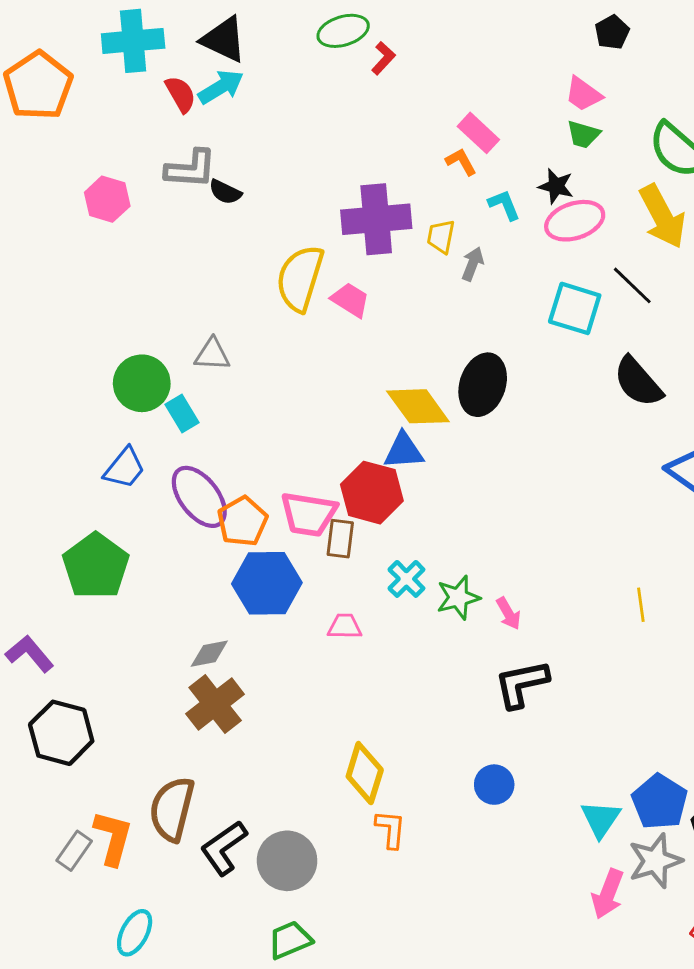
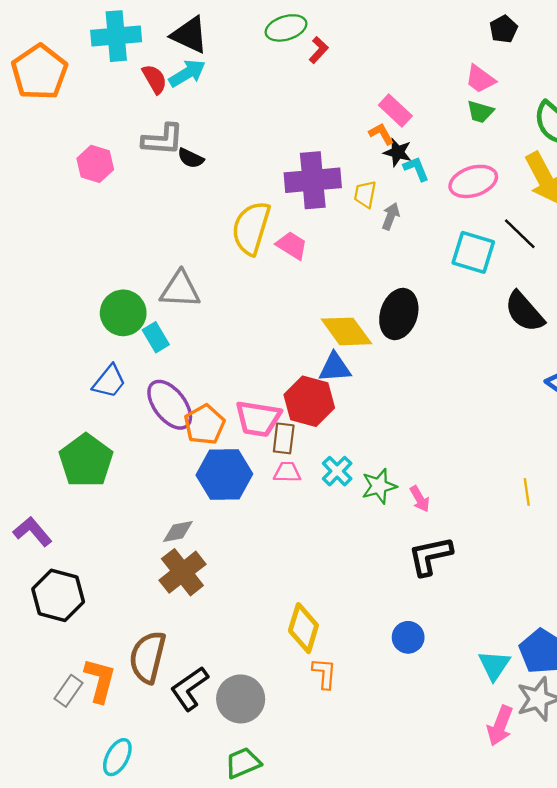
black star: (556, 186) -> (398, 152), moved
gray triangle: (212, 354) -> (180, 290), size x1.4
pink trapezoid: (345, 626) -> (287, 472), moved

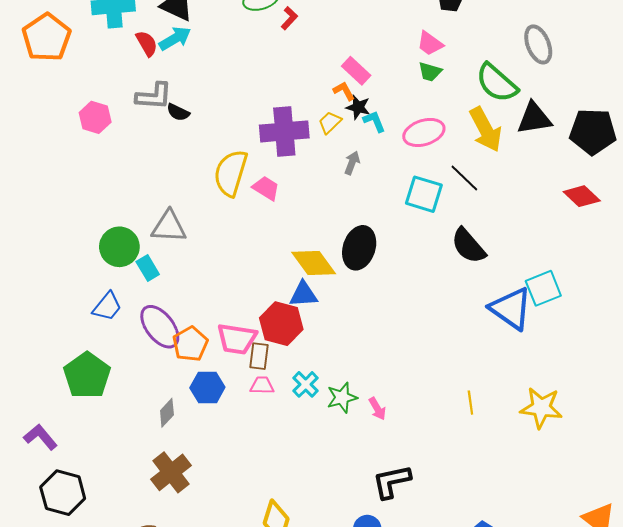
yellow trapezoid: (365, 194) -> (330, 122), moved, turned 35
blue hexagon: (224, 475) -> (207, 387), size x0.7
gray diamond: (178, 531) -> (167, 413), moved, turned -36
black L-shape: (430, 556) -> (392, 482), moved

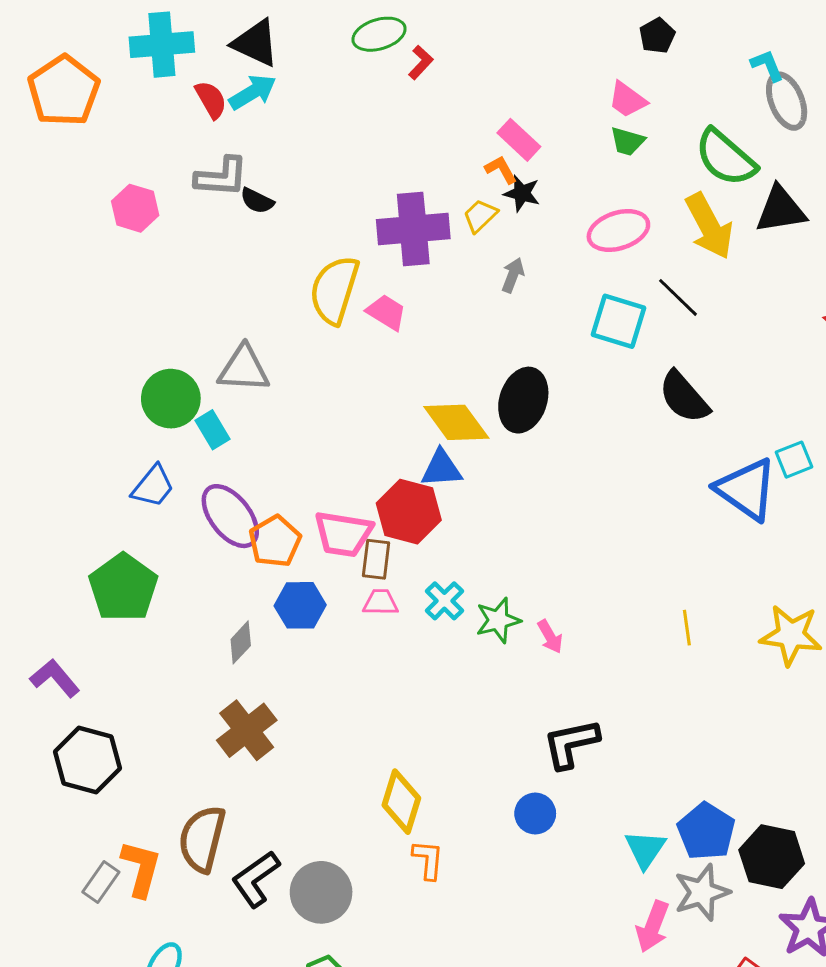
cyan L-shape: (374, 121) -> (767, 65), moved
cyan square: (543, 288) -> (794, 460), size x0.7

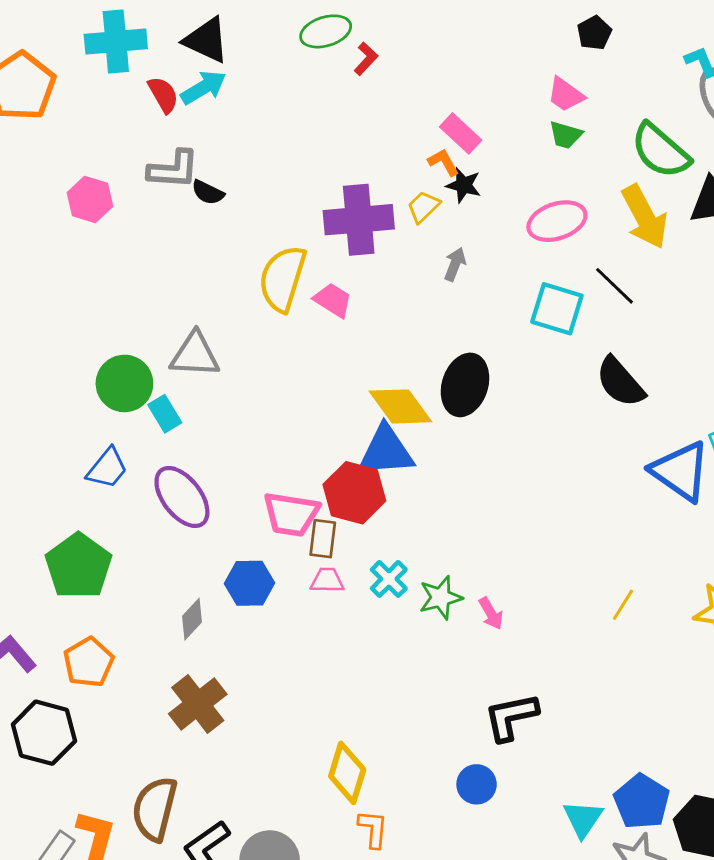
blue triangle: (441, 468) -> (386, 451), size x1.4
orange pentagon: (275, 541) -> (89, 662), moved
yellow line: (687, 628) -> (623, 605), turned 40

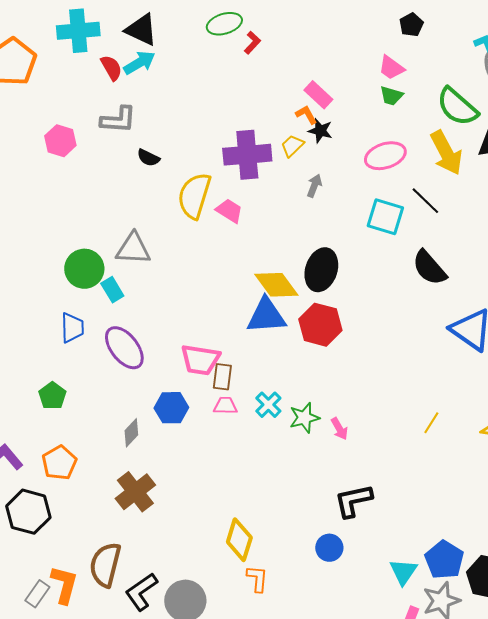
black semicircle: (208, 192) -> (148, 158), moved
blue trapezoid: (107, 468) -> (72, 328), turned -40
red hexagon: (354, 493) -> (320, 325), moved
green pentagon: (78, 566) -> (52, 396), size x0.6

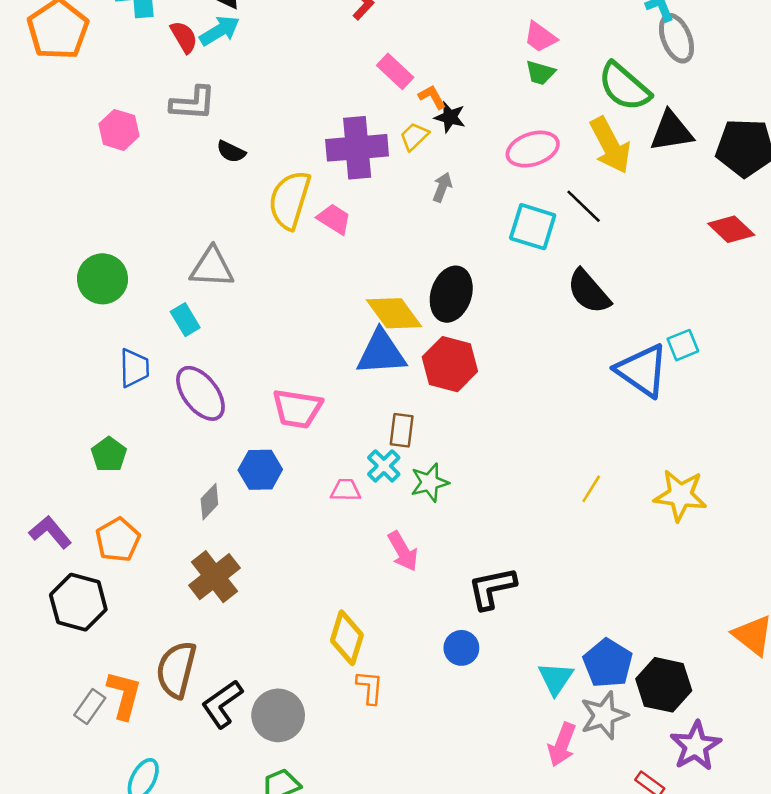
pink rectangle: (318, 95) -> (395, 71), moved
green circle: (84, 269) -> (102, 279), moved
brown rectangle: (222, 377) -> (402, 430), moved
pink trapezoid: (225, 406) -> (346, 490), moved
pink arrow: (339, 429) -> (403, 551), moved, size x1.4

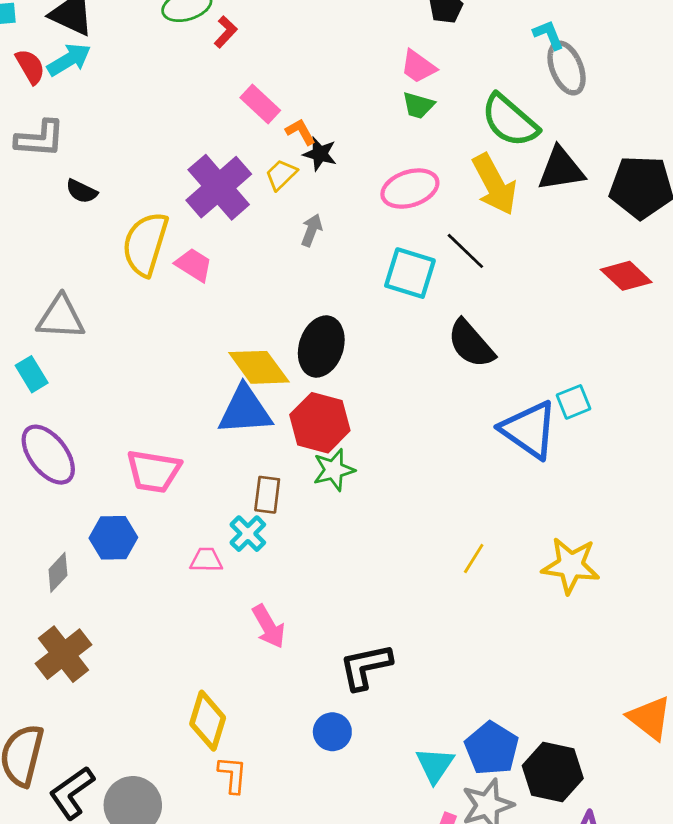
purple cross: (357, 148) -> (219, 187), turned -36
green star: (430, 482) -> (334, 470), moved

